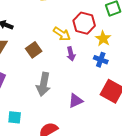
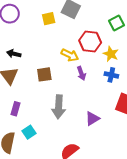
brown square: (34, 50) -> (44, 74), turned 35
cyan square: (15, 117) -> (29, 132), moved, turned -32

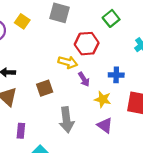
yellow square: (49, 19) -> (22, 21), moved, turned -32
yellow star: (111, 54) -> (103, 99), moved
purple triangle: (92, 119) -> (105, 125), turned -42

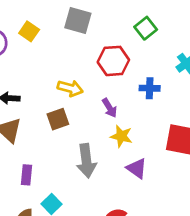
yellow arrow: (68, 62) -> (70, 88), moved
blue cross: (116, 75) -> (150, 88), moved
yellow star: (103, 99) -> (121, 136), moved

